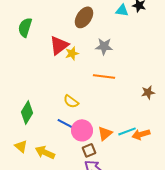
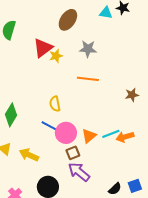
yellow semicircle: (71, 101) -> (55, 104), turned 42

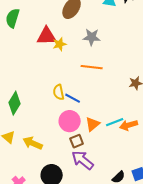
red triangle: (43, 48) -> (47, 36), turned 35
blue line: (49, 126) -> (73, 98), moved

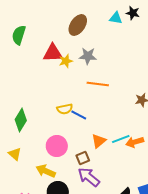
gray star: (92, 37) -> (88, 56), moved
yellow semicircle: (59, 92) -> (65, 109), turned -91
pink circle: (70, 121) -> (57, 146), moved
yellow arrow: (33, 143) -> (46, 171), moved

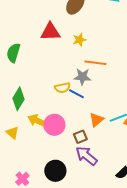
green semicircle: (19, 35) -> (13, 53), moved
gray star: (88, 56) -> (82, 77), moved
yellow star: (66, 61) -> (79, 40), moved
yellow arrow: (46, 171) -> (37, 121), moved

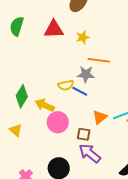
green semicircle: (13, 53) -> (17, 26), moved
yellow arrow: (37, 121) -> (45, 105), moved
brown square: (80, 137) -> (84, 134), turned 32

